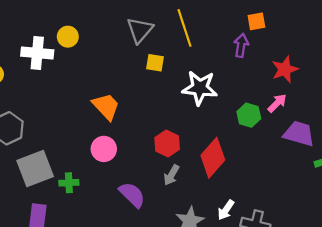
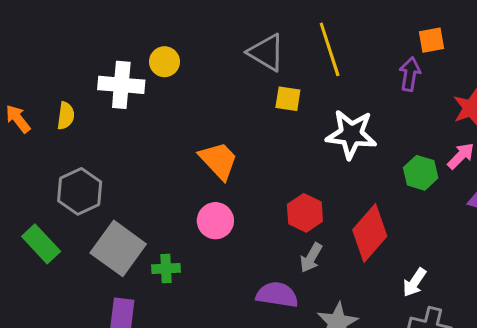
gray triangle: (140, 30) -> (266, 52), turned -40
gray square: (35, 169) -> (118, 248), turned -33
purple semicircle: (132, 195) -> (277, 295), moved, turned -36
white arrow: (226, 210) -> (414, 282), moved

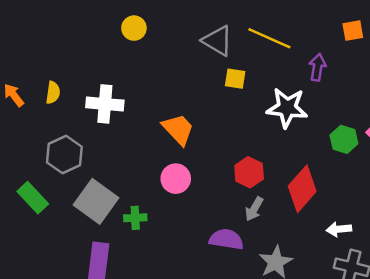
yellow line: (330, 49) -> (269, 38), turned -48
yellow circle: (164, 62) -> (134, 28), moved
purple arrow: (410, 74) -> (317, 67), moved
white cross: (121, 85) -> (105, 104), moved
white arrow: (414, 282) -> (339, 229), turned 50

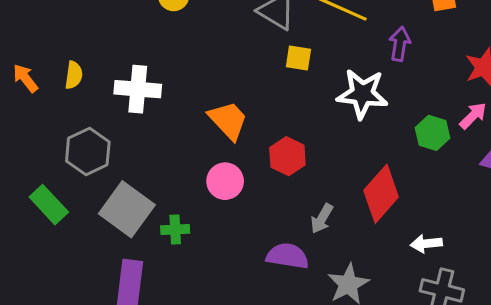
red hexagon: (249, 172) -> (287, 156), moved

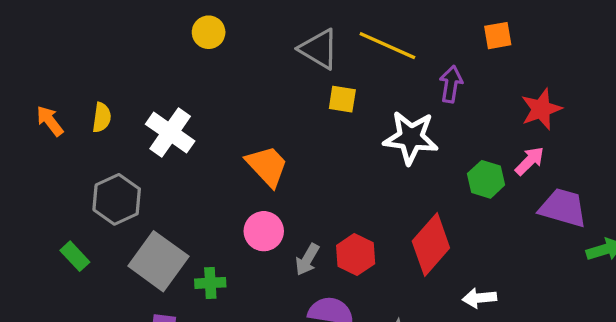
white cross: (138, 89) -> (170, 133), turned 30
red hexagon: (287, 156) -> (356, 255), moved
green rectangle: (49, 205) -> (75, 256), size x0.7
gray arrow: (322, 219) -> (307, 260), moved

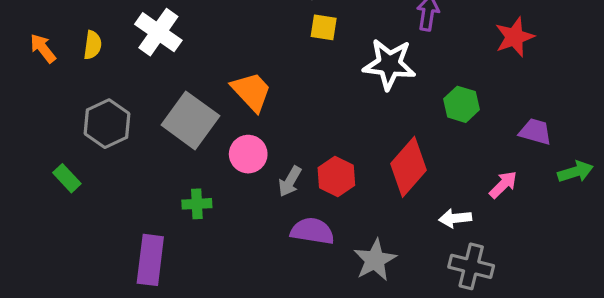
white cross: (170, 133) -> (158, 32), moved
pink arrow: (530, 161) -> (503, 185), moved
purple trapezoid: (563, 208) -> (535, 132), size x0.7
gray square: (158, 261) -> (190, 120), moved

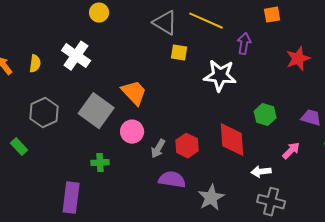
green hexagon: (462, 104) -> (265, 115), moved
red diamond: (409, 167) -> (232, 140), turned -45

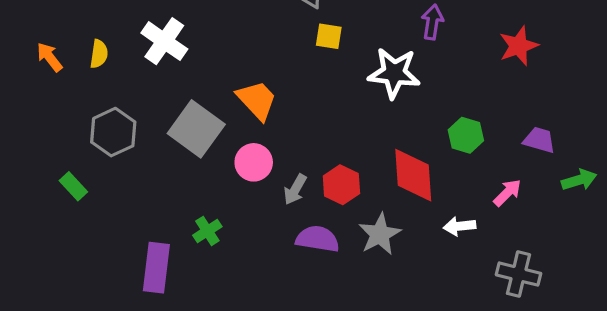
green cross: (100, 163) -> (207, 231), moved, turned -30
gray star: (211, 198) -> (380, 234), moved
gray cross: (271, 202) -> (519, 274), moved

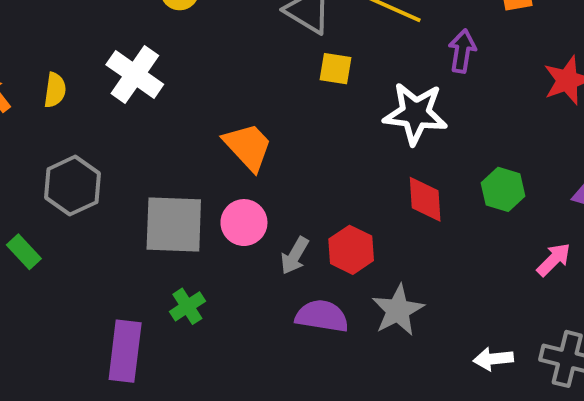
gray square: (196, 129) -> (174, 225), moved, turned -34
red diamond: (413, 175) -> (425, 199), moved, size x0.7
white arrow: (459, 226) -> (493, 359), moved

